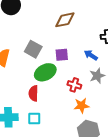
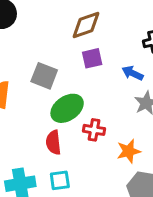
purple square: (62, 55) -> (92, 58), moved
red cross: (74, 85) -> (94, 130), moved

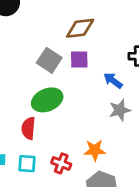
gray square: (44, 76) -> (49, 60), moved
red cross: (94, 130) -> (61, 163), moved

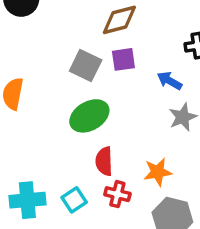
red semicircle: (28, 128) -> (104, 161), moved
cyan square: (27, 164) -> (74, 200), turned -30

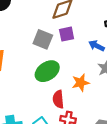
orange star: (158, 172) -> (81, 83), moved

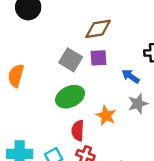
orange star: (81, 83) -> (106, 116), turned 30

